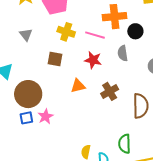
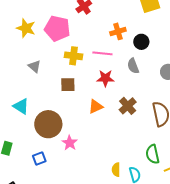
orange cross: (115, 17) -> (118, 31), size x0.7
blue square: (26, 118) -> (39, 159), moved

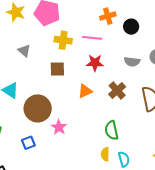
gray semicircle: (133, 66) -> (132, 62), moved, turned -63
green semicircle: (153, 154) -> (112, 130), moved

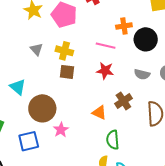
black circle: (131, 27) -> (146, 39), size x1.5
yellow cross: (63, 40) -> (64, 51), moved
orange triangle: (85, 91) -> (99, 113), moved, turned 42
blue square: (28, 143) -> (29, 141), size x1.5

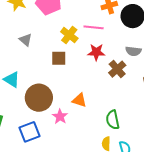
yellow cross: (64, 51) -> (69, 35), moved, turned 30
brown cross: (123, 101) -> (117, 69), moved
orange triangle: (99, 113) -> (79, 100), moved

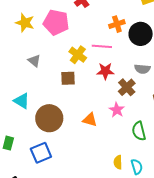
pink star: (60, 116) -> (117, 110), moved
green semicircle: (113, 120) -> (139, 131), moved

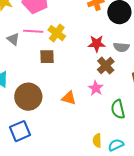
pink line: (102, 46) -> (33, 31), moved
red star: (105, 71) -> (97, 44), moved
cyan semicircle: (137, 167) -> (116, 145), turned -98

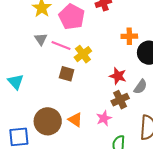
gray triangle: (13, 39) -> (41, 39), moved
gray semicircle: (121, 47) -> (140, 87), turned -77
brown circle: (28, 97) -> (48, 121), moved

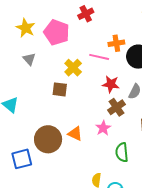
pink line: (61, 45) -> (99, 57), moved

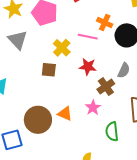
orange cross: (116, 43) -> (105, 23), turned 35
gray triangle: (29, 59) -> (18, 40), size x1.5
red star: (111, 84) -> (88, 67), moved

